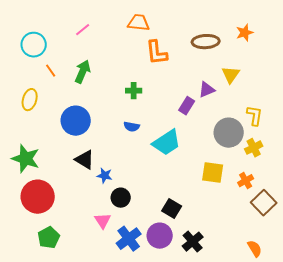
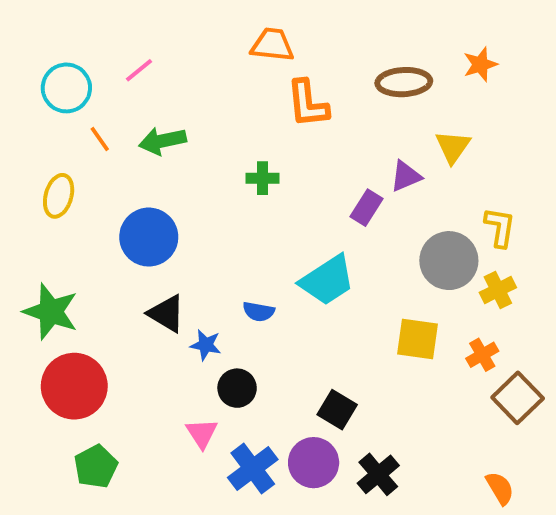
pink line: (83, 30) -> (139, 70), moved
green arrow: (83, 72) -> (163, 141), turned -125
blue semicircle: (132, 127) -> (259, 312), moved

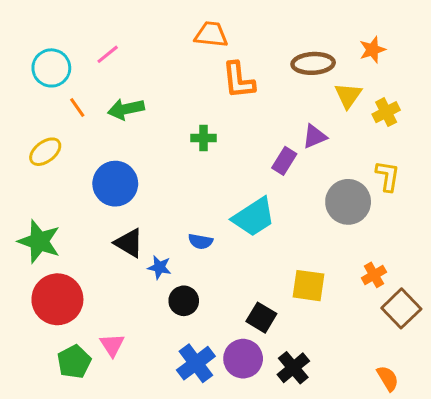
yellow triangle: (453, 147) -> (348, 95), moved
yellow ellipse: (59, 196) -> (45, 152), turned 36
yellow cross: (498, 290) -> (386, 112), moved
yellow square: (418, 339) -> (309, 286), moved
pink triangle: (202, 433) -> (112, 345), moved

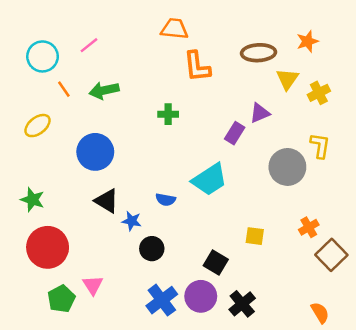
green star: (39, 241) -> (32, 200), size x0.7
yellow square: (309, 286) -> (255, 236), size x0.7

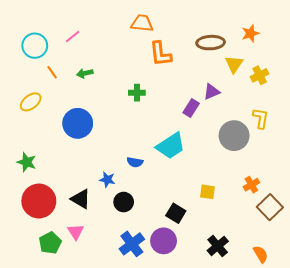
green arrow: (104, 90) -> (85, 73), size x0.7
black triangle: (107, 201) -> (81, 199), moved
black cross: (242, 304) -> (218, 246), moved

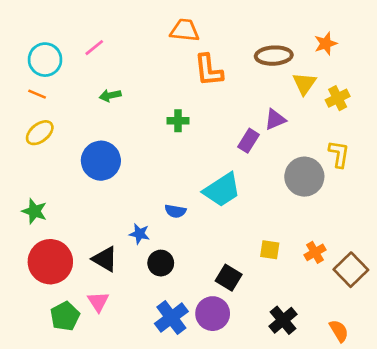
orange line: (52, 72) -> (37, 94), moved, turned -32
orange cross: (251, 185) -> (315, 252), moved

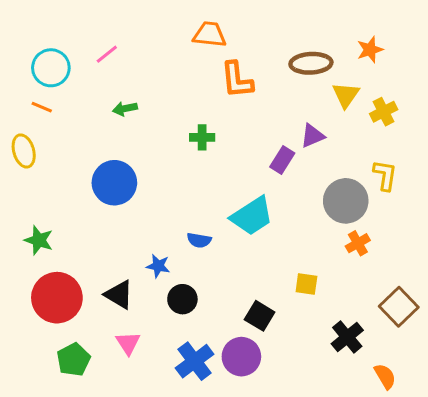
yellow ellipse: (40, 133) -> (24, 151), moved, turned -68
orange cross: (315, 252) -> (358, 243), moved
pink triangle: (98, 302) -> (128, 343), moved
black cross: (283, 320) -> (347, 337), moved

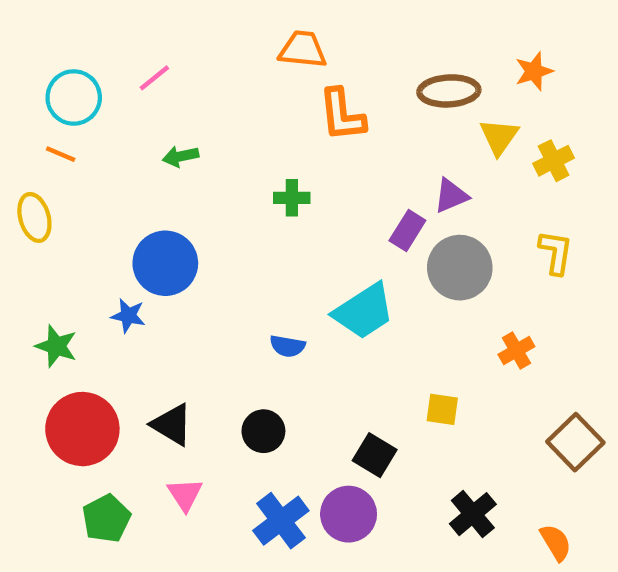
gray circle: (346, 201) -> (460, 268), moved
blue star: (158, 266) -> (128, 316), moved
black cross: (347, 337) -> (473, 514), moved

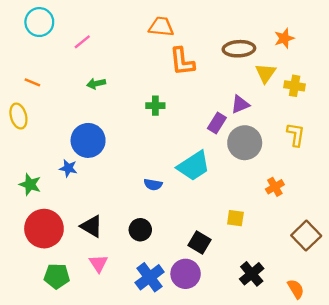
cyan circle: (74, 97) -> (39, 22), moved
yellow cross: (554, 161) -> (295, 86), turned 36
green pentagon: (106, 518) -> (57, 276), turned 30

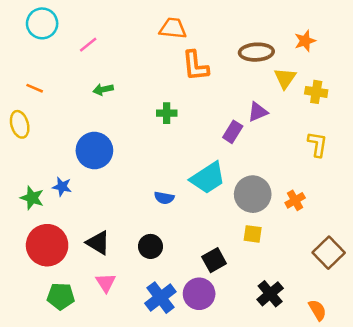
gray circle: (245, 143) -> (253, 194), moved
blue star: (68, 168) -> (62, 187), moved
black square: (199, 243) -> (214, 260), turned 30

